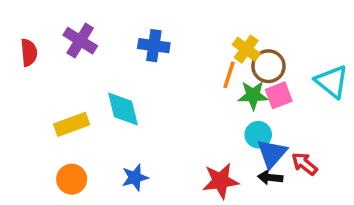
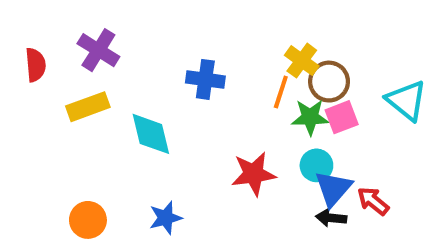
blue cross: (154, 46) -> (205, 79), moved
yellow rectangle: (72, 124) -> (88, 107), moved
red star: (221, 181) -> (254, 174), moved

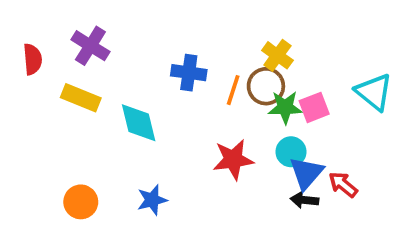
brown circle: (329, 82) -> (266, 86), moved
orange line: (281, 92) -> (233, 90), moved
yellow rectangle: (88, 107) -> (81, 98), turned 42

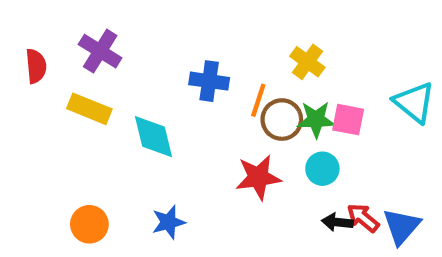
brown circle: (266, 86) -> (282, 120), moved
pink square: (314, 107) -> (348, 120), turned 32
blue triangle: (306, 173) -> (402, 226), moved
red arrow: (343, 185) -> (363, 218), moved

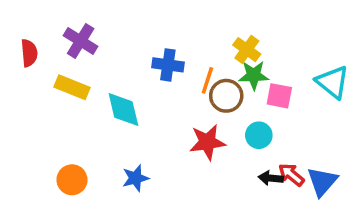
green star: (316, 120) -> (254, 75), moved

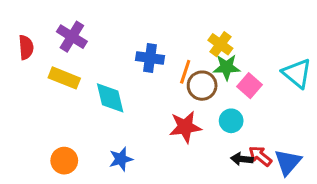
pink square: (279, 96) -> (250, 86), turned 30

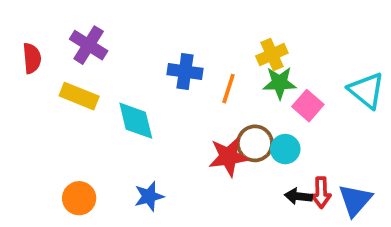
yellow cross: (220, 44) -> (272, 54), turned 30
brown circle: (202, 86) -> (255, 143), moved
red arrow: (260, 156) -> (321, 193), turned -130

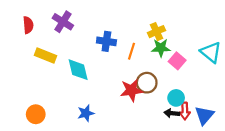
purple cross: (89, 45) -> (63, 22), moved
red semicircle: (32, 58) -> (28, 25), moved
cyan circle: (285, 149) -> (176, 98), moved
orange circle: (79, 198) -> (36, 114), moved

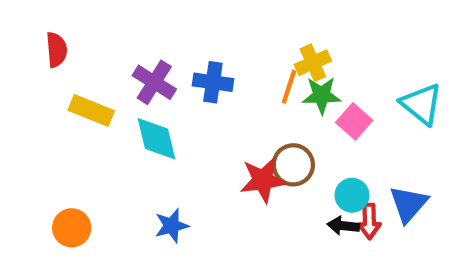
purple cross: (63, 22) -> (154, 82), moved
orange line: (131, 51) -> (289, 87), moved
blue triangle: (204, 115) -> (408, 204), moved

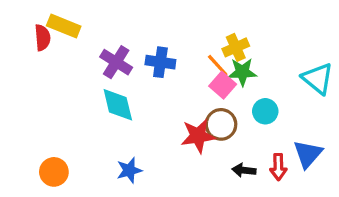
orange line: (289, 87) -> (218, 65), turned -60
yellow rectangle: (91, 111) -> (64, 26), moved
pink square: (354, 121) -> (223, 85), moved
cyan circle: (352, 195) -> (265, 111), moved
black arrow: (343, 226) -> (244, 170), moved

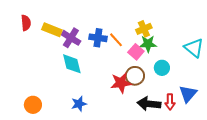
yellow rectangle: (64, 26) -> (52, 30), moved
orange line: (218, 65) -> (116, 40), moved
black arrow: (244, 170) -> (149, 104), size x1.6

